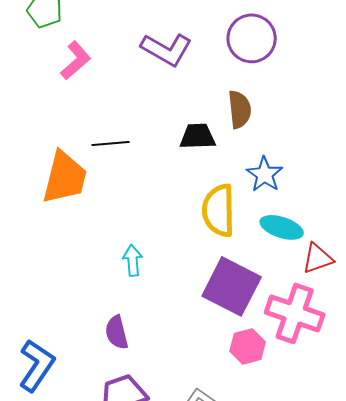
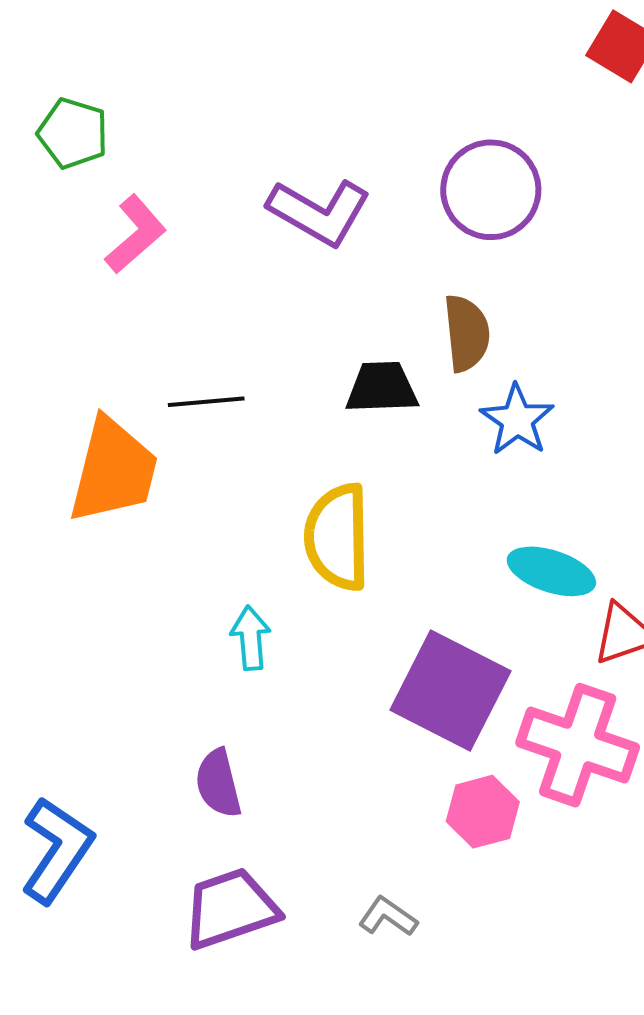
blue star: (265, 174) -> (517, 420), moved
yellow semicircle: (219, 210) -> (337, 537), moved

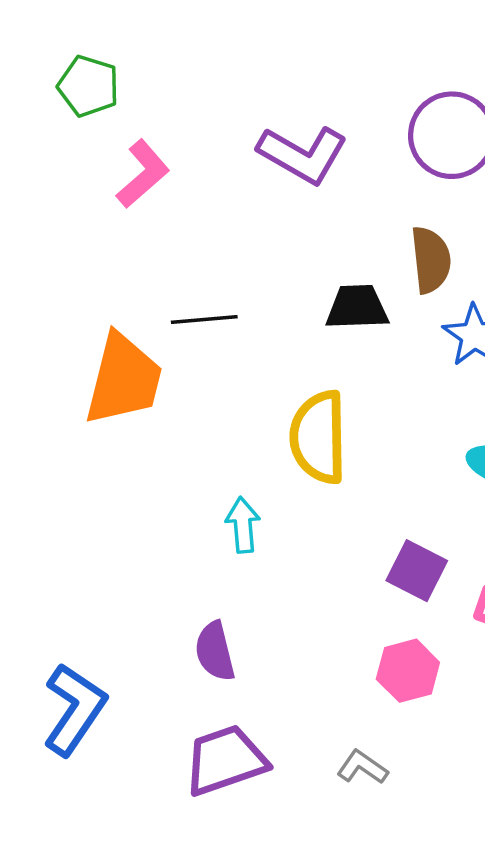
purple square: (450, 691) -> (417, 571), size x0.6
pink hexagon: (483, 812) -> (408, 671), moved

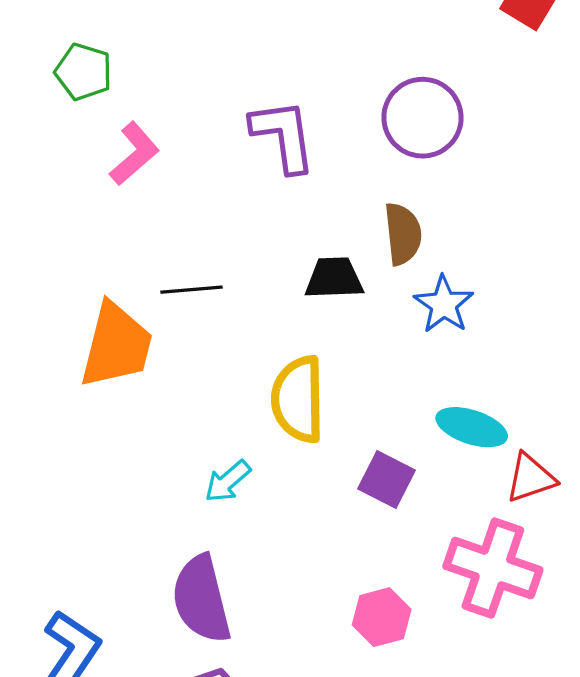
purple L-shape: (303, 155) -> (283, 136), turned -128
cyan arrow: (243, 525) -> (228, 481), turned -126
purple square: (417, 571) -> (386, 480), moved
purple semicircle: (215, 651) -> (201, 599), size x1.6

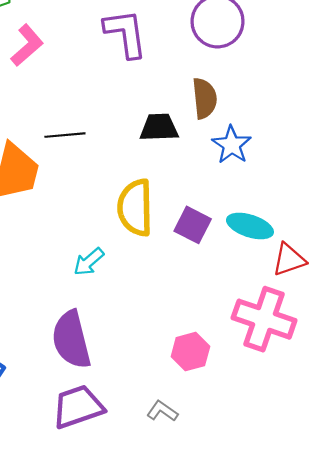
purple square: (386, 480) -> (193, 225), moved

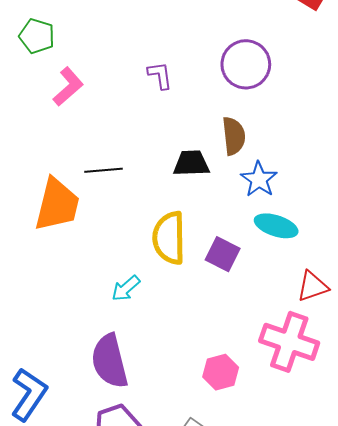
purple L-shape: (126, 33) -> (160, 75), size x0.6
cyan ellipse: (250, 226) -> (276, 226), moved

